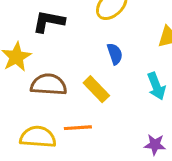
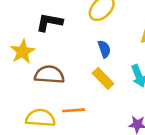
yellow rectangle: (96, 89) -> (103, 78), moved

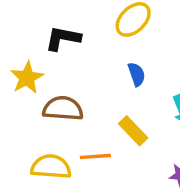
yellow rectangle: (103, 78) -> (133, 131), moved

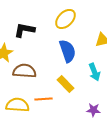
blue semicircle: (137, 74) -> (67, 51), size x1.6

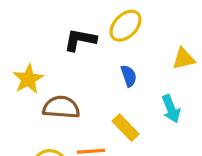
black L-shape: (24, 30) -> (80, 40), moved
blue semicircle: (67, 51) -> (129, 76), size x0.6

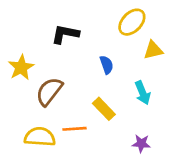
yellow ellipse: (126, 26) -> (132, 22), moved
brown semicircle: (61, 107) -> (49, 91), turned -56

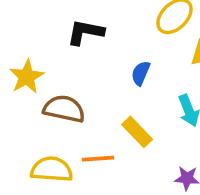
blue semicircle: (107, 65) -> (141, 73), turned -138
brown semicircle: (49, 91) -> (64, 109), turned 64

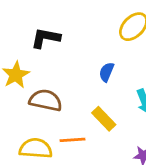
black L-shape: (85, 32) -> (46, 38), moved

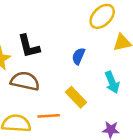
black L-shape: (46, 38) -> (29, 46), moved, turned -115

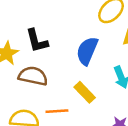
blue semicircle: (78, 56) -> (87, 51), size x1.6

